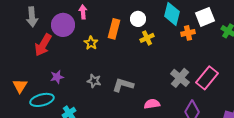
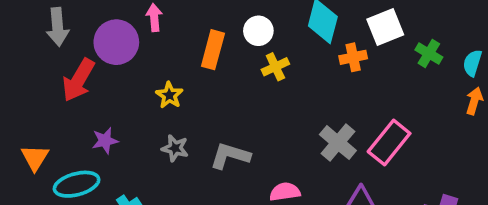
yellow star: (91, 43) -> (169, 95), moved

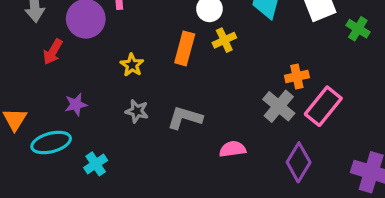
orange rectangle: (213, 50) -> (185, 48), moved
orange cross: (353, 57) -> (297, 77), moved
red arrow: (78, 80) -> (53, 52), size x0.7

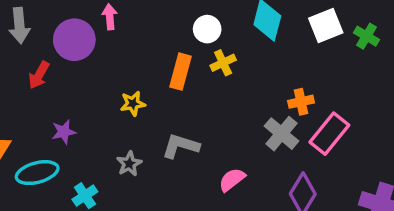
green cross: (358, 29) -> (367, 36), moved
yellow star: (132, 65) -> (133, 103), moved, turned 30
gray star: (137, 111) -> (129, 164), moved, turned 30
pink semicircle: (233, 149) -> (232, 180), turned -30

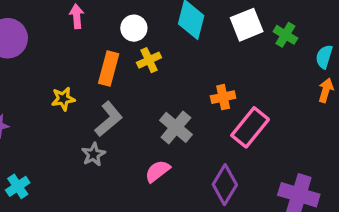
pink arrow: (110, 17) -> (77, 16), moved
gray cross: (282, 134) -> (176, 127), moved
gray L-shape: (181, 146) -> (109, 119), moved, turned 123
gray star: (129, 164) -> (93, 154), moved

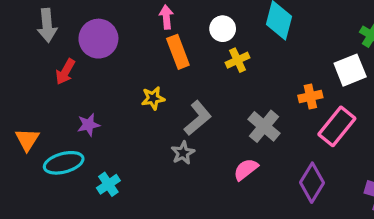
white square: (247, 25) -> (350, 70), moved
orange rectangle: (109, 68) -> (178, 52), moved, turned -36

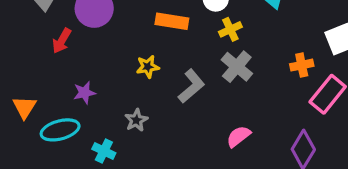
orange rectangle: (178, 52) -> (172, 21), turned -60
gray cross: (264, 126) -> (237, 67), moved
gray star: (183, 153) -> (136, 120), moved
cyan cross: (108, 184) -> (104, 151), turned -30

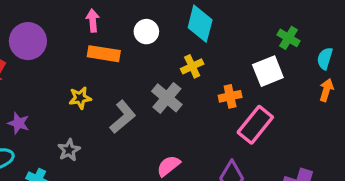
yellow cross: (230, 29) -> (192, 66), moved
purple star: (84, 93) -> (18, 123), turned 30

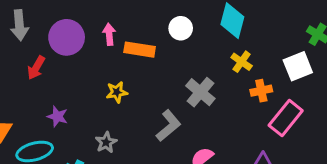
pink arrow: (93, 21) -> (109, 34), moved
yellow cross: (192, 66) -> (242, 62), moved, turned -30
gray L-shape: (123, 117) -> (168, 126), moved

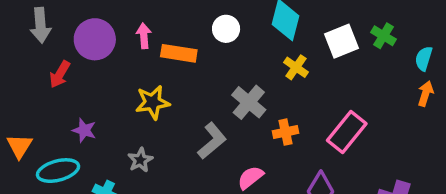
white square: (298, 66) -> (341, 41), moved
orange cross: (261, 91) -> (286, 132), moved
yellow star: (117, 92) -> (153, 102), size x1.4

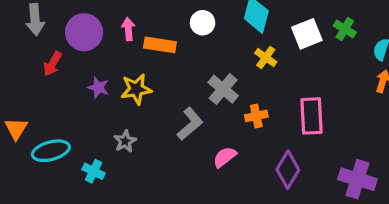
purple star: (84, 130) -> (98, 88), moved
pink rectangle: (347, 132) -> (312, 116), turned -42

